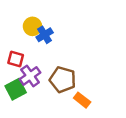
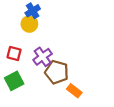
blue cross: (45, 35) -> (33, 11), moved
purple cross: (30, 76) -> (43, 57), moved

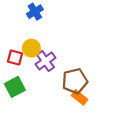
yellow circle: (29, 24) -> (31, 48), moved
brown pentagon: (57, 72) -> (75, 81), moved, turned -30

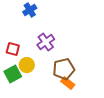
yellow circle: (31, 48) -> (27, 65), moved
purple cross: (45, 61) -> (46, 42), moved

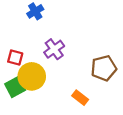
yellow circle: (27, 65) -> (32, 76), size x1.5
brown pentagon: (64, 69) -> (104, 68), moved

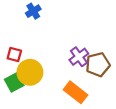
purple cross: (54, 49) -> (79, 57), moved
orange rectangle: (80, 98) -> (76, 92), size x1.5

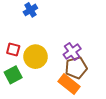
brown pentagon: (98, 65) -> (76, 68), moved
yellow circle: (30, 72) -> (36, 57), moved

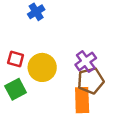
orange rectangle: (69, 84) -> (82, 100), turned 50

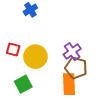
brown pentagon: (91, 81) -> (76, 68), turned 30
green square: (16, 89) -> (23, 84), moved

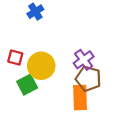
green square: (23, 84) -> (27, 85), moved

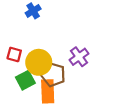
brown pentagon: (88, 79) -> (53, 75), moved
orange rectangle: (80, 98) -> (48, 91), moved

